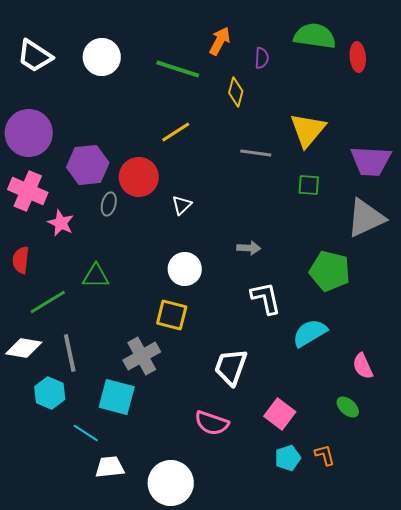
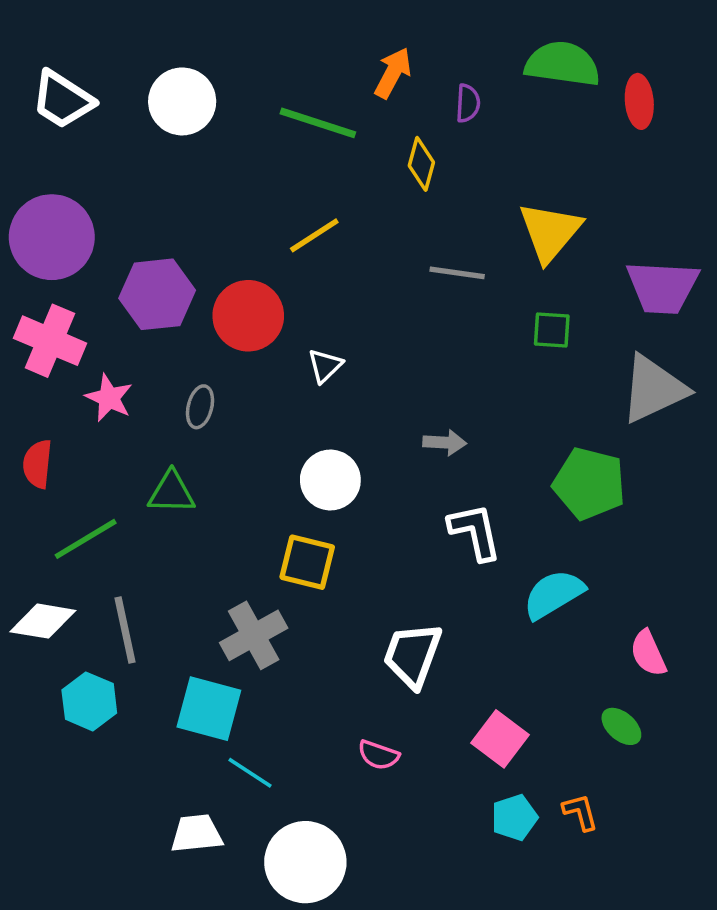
gray ellipse: (109, 204) -> (200, 407), moved
pink semicircle: (212, 423) -> (379, 755), size x0.7
cyan line: (86, 433) -> (250, 773), moved

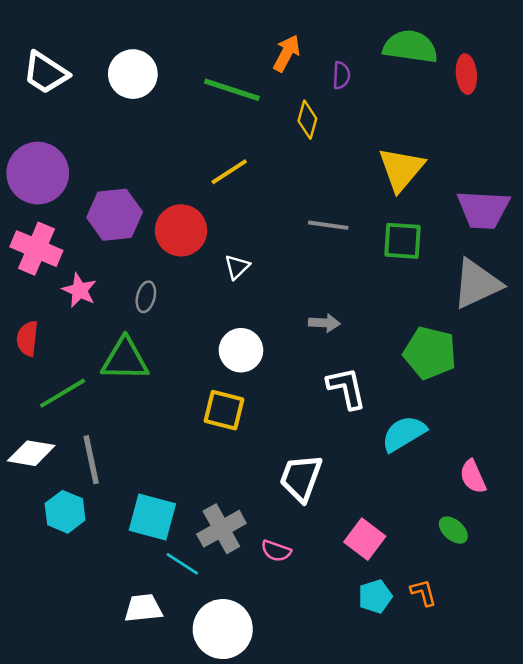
gray line: (457, 273) -> (328, 225), moved
green square: (552, 330) -> (403, 241), size x1.4
green triangle: (171, 492) -> (125, 359), size x1.4
gray cross: (254, 635) -> (221, 529), moved

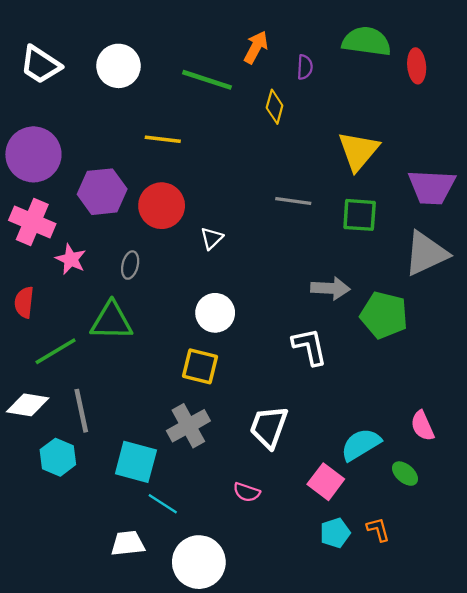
yellow line: (229, 172) -> (163, 139), moved, turned 40
gray arrow: (324, 323) -> (330, 288), moved, size x1.4
cyan semicircle: (404, 434) -> (361, 444), moved
gray cross: (221, 529) -> (188, 426), moved

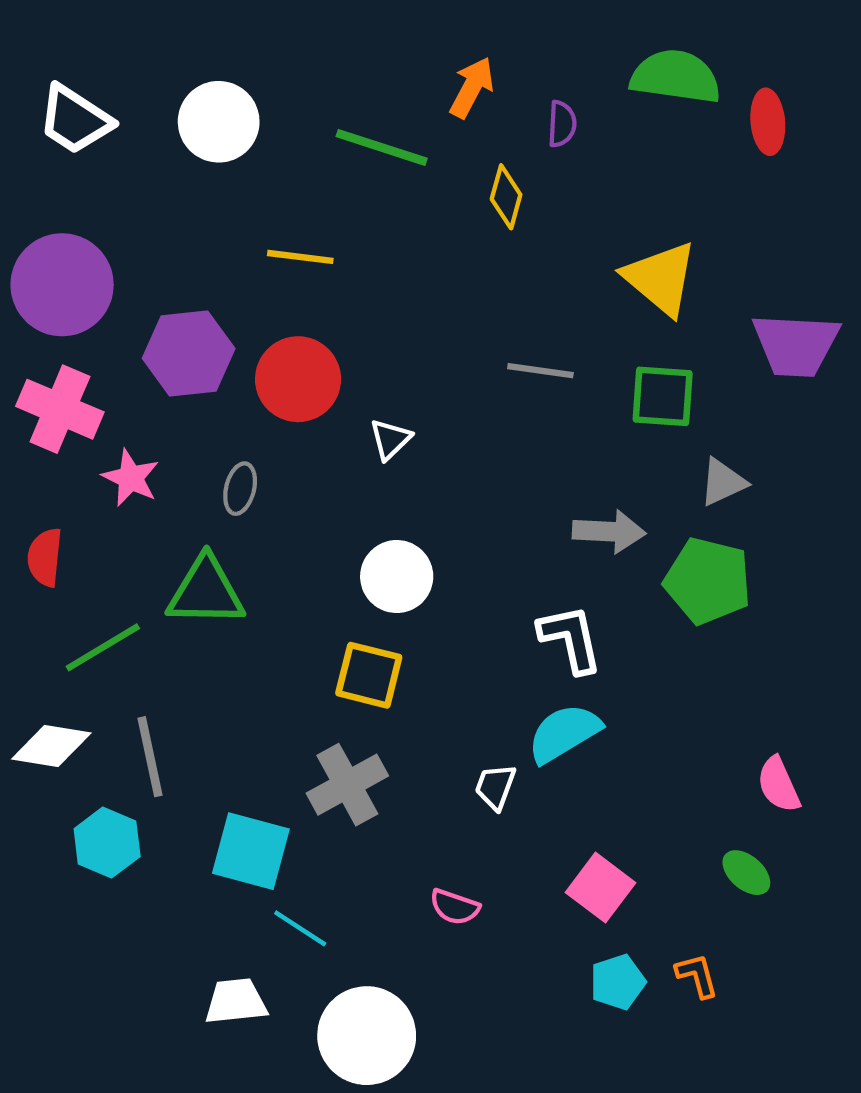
yellow triangle: (358, 151) -> (661, 278), turned -30
gray triangle: (426, 253) -> (723, 482), moved, size x0.6
white trapezoid: (269, 427) -> (495, 787), size x0.6
cyan semicircle: (361, 444) -> (564, 733), moved

